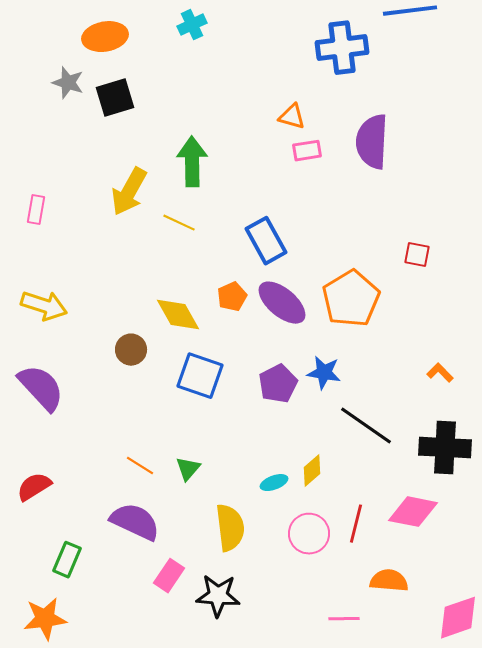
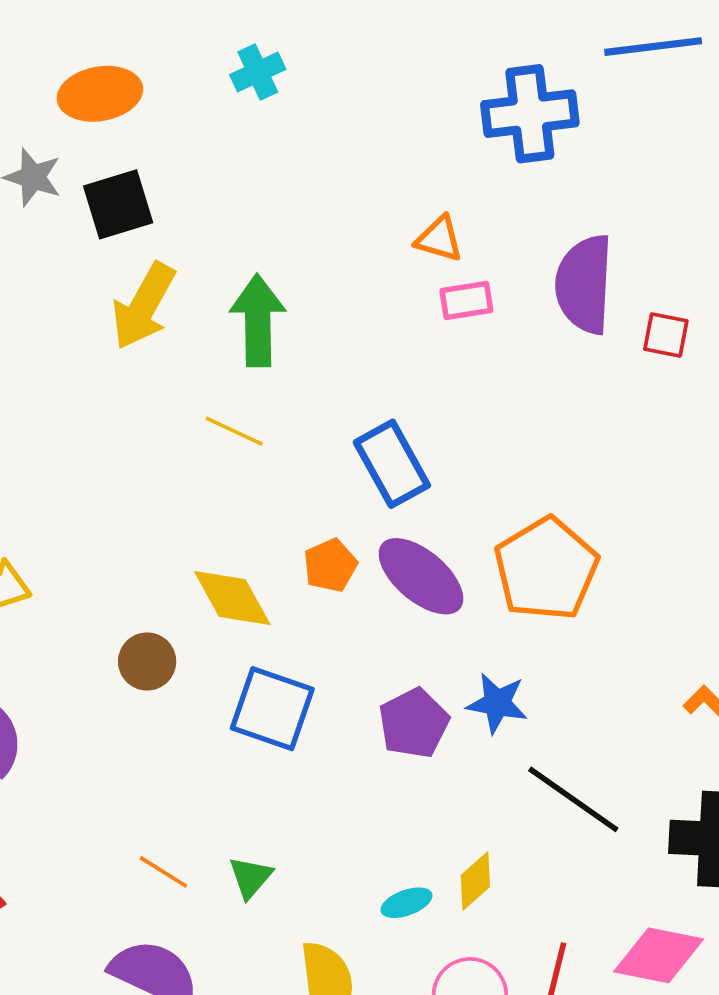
yellow arrow: (129, 192) -> (143, 306), moved
red square: (417, 255) -> (666, 335), moved

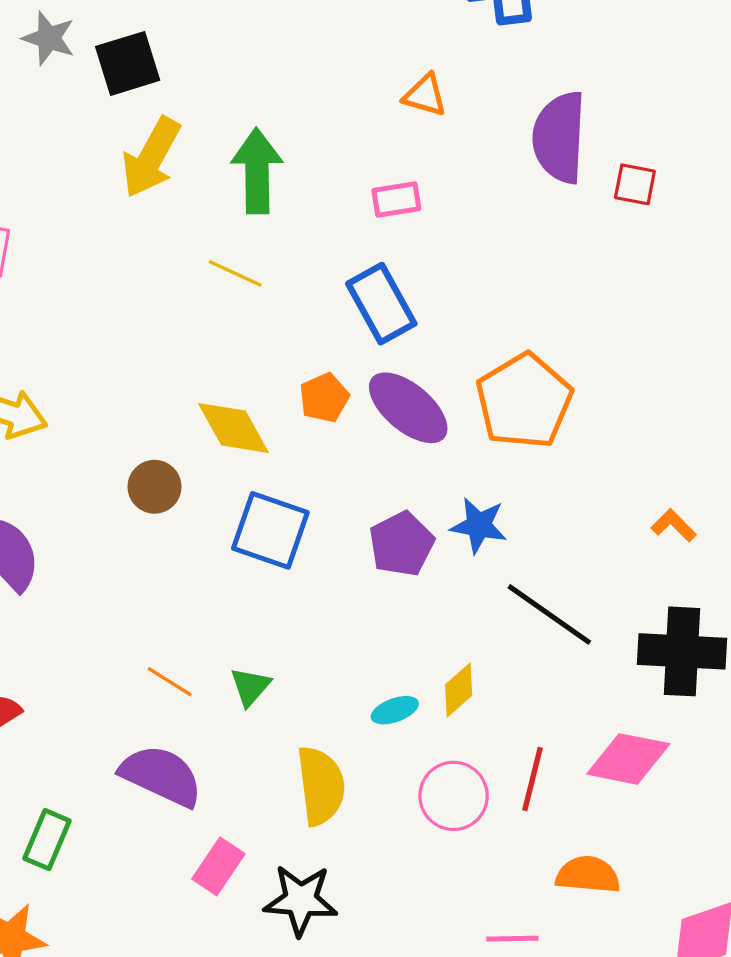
pink rectangle: (466, 301) -> (396, 199), moved

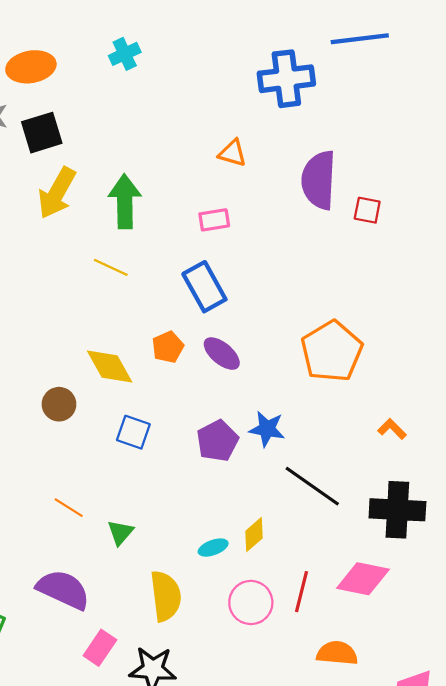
orange pentagon: (524, 401) -> (332, 351), moved
purple ellipse: (408, 408) -> (222, 354), size x0.7
blue square: (270, 530) -> (133, 432), size x0.7
orange line: (170, 682) -> (69, 508), moved

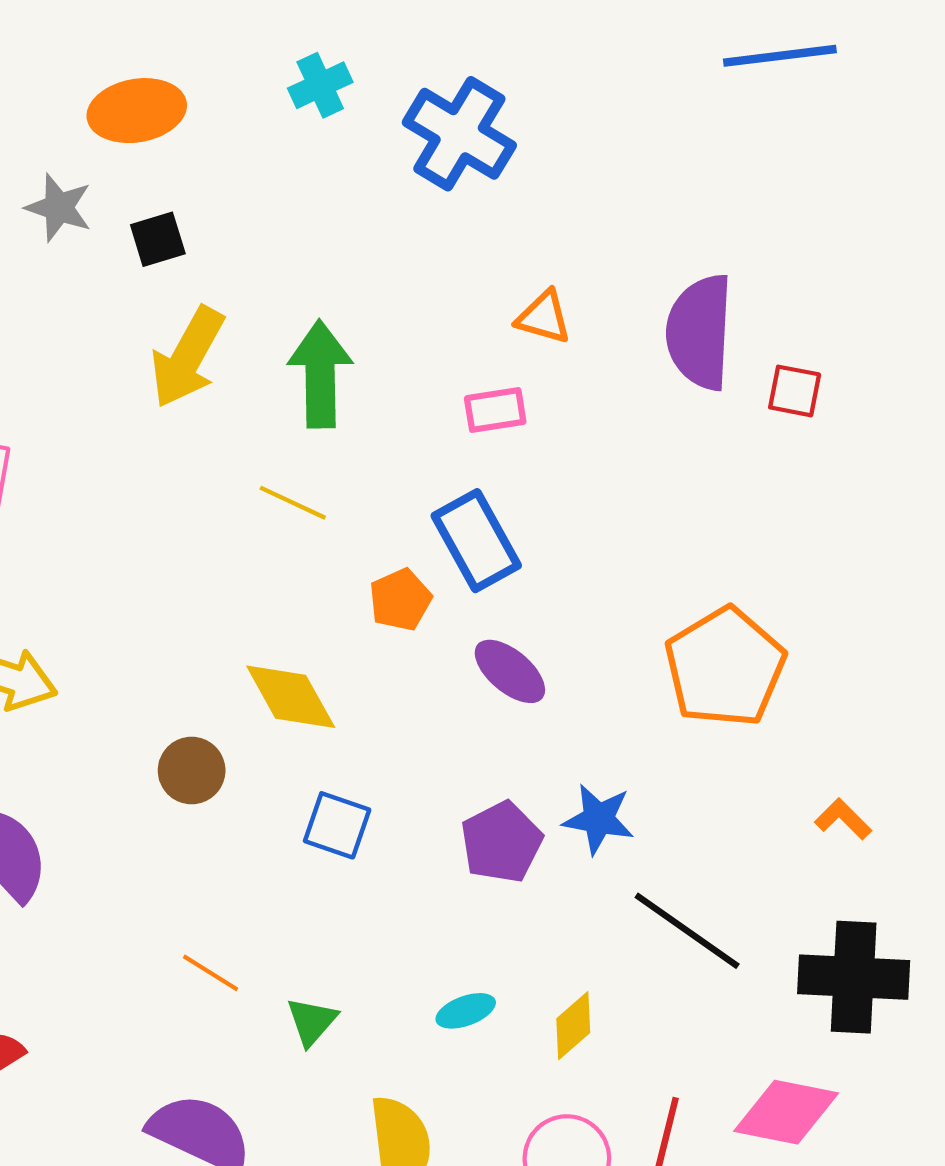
blue cross: (286, 79) -> (459, 134), moved, turned 38
black square: (42, 133) -> (158, 239), size x0.7
orange triangle: (233, 153) -> (544, 317), moved
orange pentagon: (168, 347) -> (400, 600), moved
cyan ellipse: (213, 548) -> (466, 1011), moved

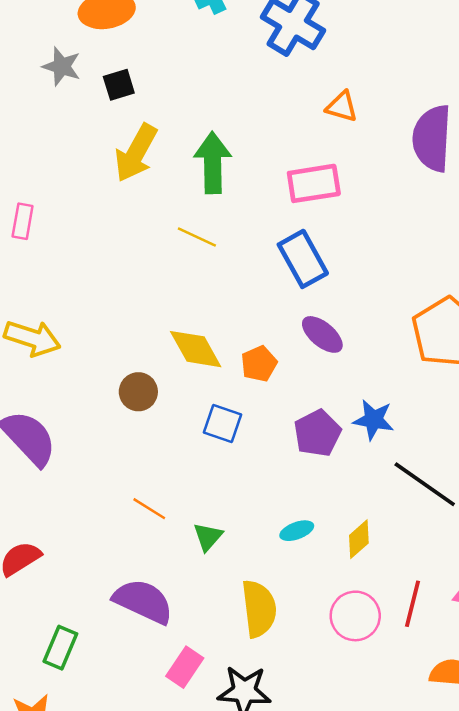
orange triangle: (544, 317) -> (342, 107), moved
pink rectangle: (495, 410) -> (314, 183), size x1.5
orange pentagon: (400, 600) -> (259, 364), moved

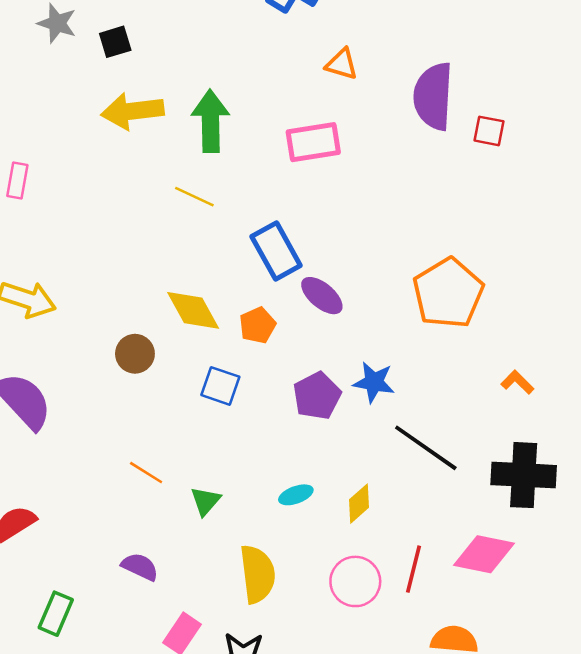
yellow arrow: (136, 153) -> (132, 111), turned 54
blue rectangle: (303, 259) -> (276, 251), moved
purple semicircle: (143, 601) -> (140, 567), size x0.6

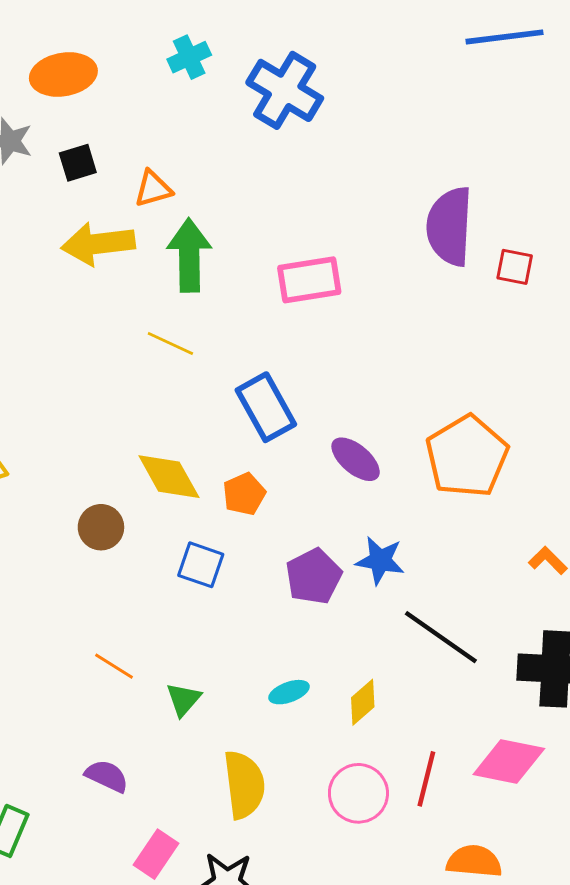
orange triangle: (342, 64) -> (153, 189), moved, turned -32
purple ellipse: (322, 296) -> (356, 459), moved

